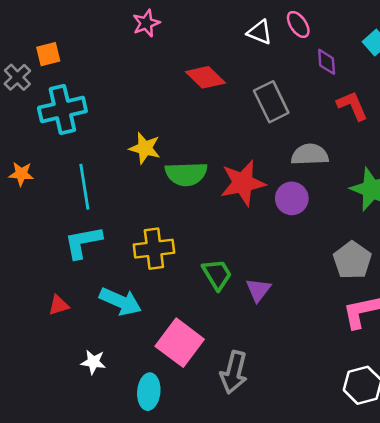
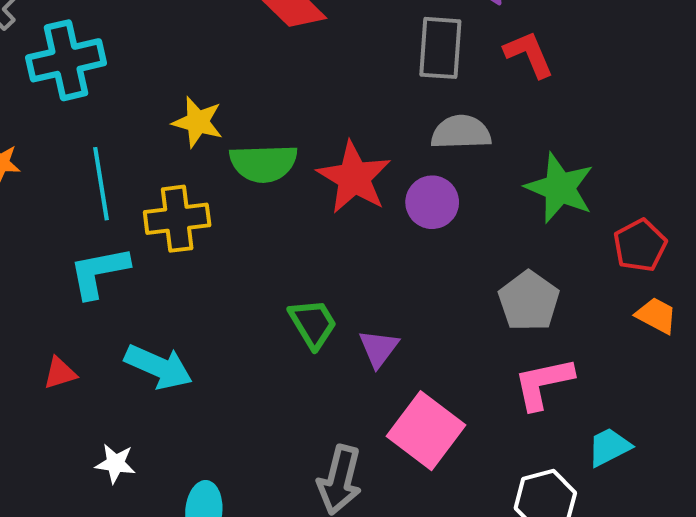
gray rectangle: (271, 102) -> (440, 48), moved, turned 30
red star: (243, 183) -> (354, 178), turned -30
yellow cross: (154, 249) -> (177, 219), moved
pink square: (180, 343) -> (426, 431), moved

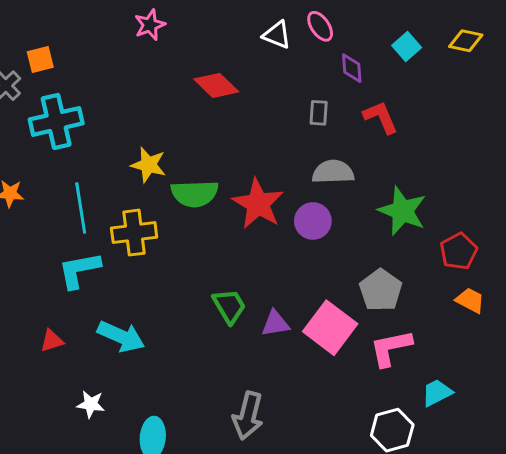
gray rectangle: (440, 48) -> (319, 113), size x0.6
purple triangle: (379, 348) -> (275, 323), turned 44
pink square: (426, 431) -> (330, 328), moved

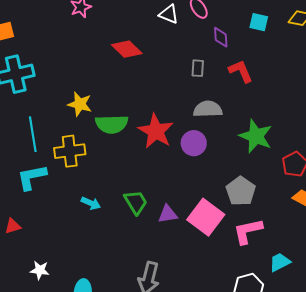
cyan square: (407, 46) -> (259, 22), turned -36
cyan arrow: (121, 336) -> (91, 203), moved, size x0.6

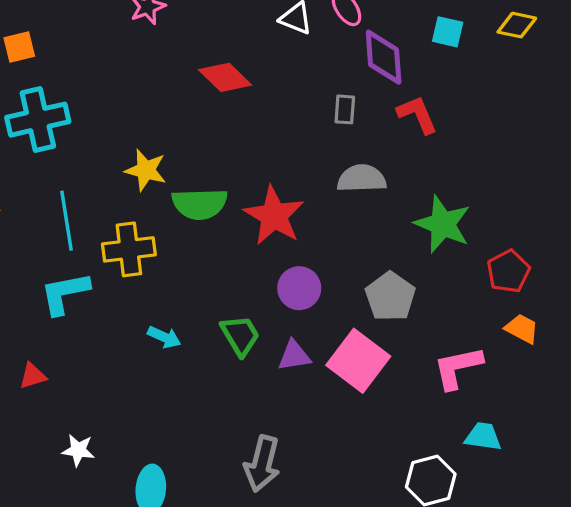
purple diamond: (221, 37) -> (384, 57), size x1.6
purple circle: (194, 143) -> (299, 288), moved
gray pentagon: (241, 191) -> (390, 297), moved
pink L-shape: (248, 231) -> (458, 367), moved
cyan trapezoid: (280, 262) -> (483, 437), turned 35

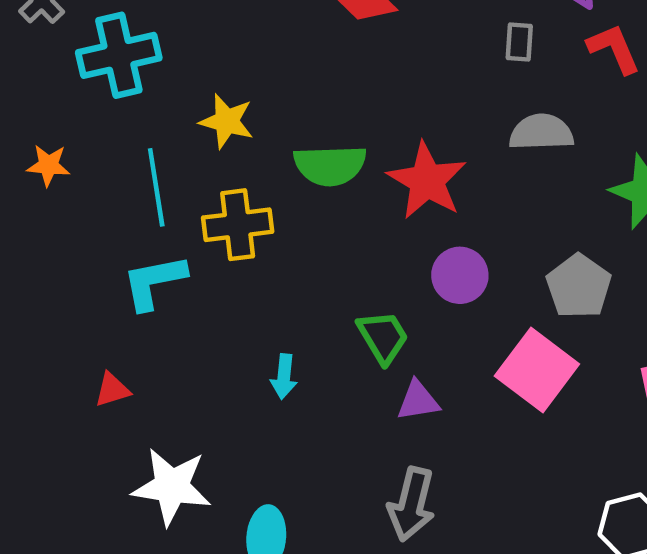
yellow star: (146, 170) -> (227, 121), moved
cyan arrow: (164, 337) -> (284, 377), moved, turned 72
purple triangle: (294, 356) -> (418, 401), moved
white star: (78, 450) -> (172, 487), size x1.8

